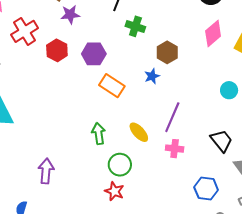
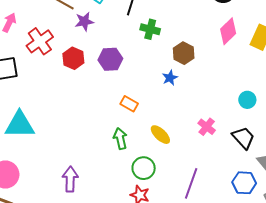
orange rectangle: (112, 86) -> (129, 104), moved, size x0.7
cyan circle: (229, 90) -> (247, 100), moved
purple line: (172, 117) -> (191, 183), moved
pink cross: (175, 149) -> (207, 127), moved, turned 36
blue hexagon: (206, 189) -> (244, 183), moved

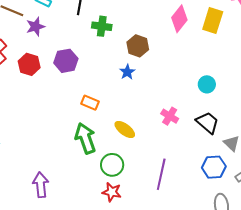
green arrow: (120, 138) -> (85, 138), size x1.4

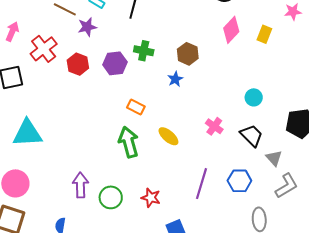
yellow rectangle: (213, 21) -> (264, 34), size x0.7
green cross: (102, 26) -> (144, 51), moved
green circle: (112, 165) -> (111, 197), moved
blue hexagon: (214, 167) -> (239, 181), moved

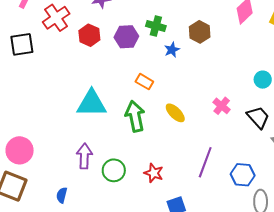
blue star: (175, 79) -> (172, 50), moved
cyan triangle: (27, 133) -> (92, 103), moved
blue hexagon: (239, 181) -> (243, 175), moved

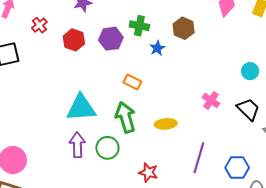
red cross: (56, 18) -> (39, 25), size x0.6
yellow ellipse: (175, 113) -> (166, 124), moved, turned -45
purple arrow: (84, 156) -> (77, 145), moved
green circle: (114, 170) -> (107, 148), moved

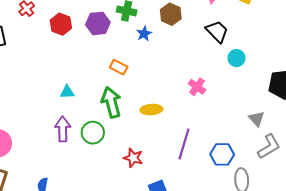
cyan triangle: (81, 108) -> (67, 92), size x0.5
black trapezoid: (248, 109) -> (217, 31), moved

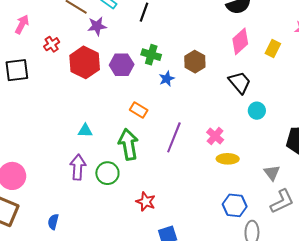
red hexagon: (61, 24) -> (85, 62), size x1.4
yellow ellipse: (151, 110) -> (228, 159), moved
purple line: (184, 144) -> (174, 137), moved

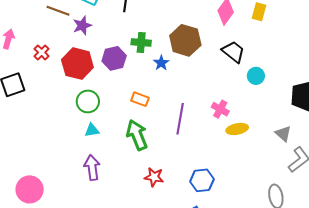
brown hexagon: (195, 62) -> (185, 40), size x1.4
green circle: (107, 173) -> (88, 101), moved
red star: (146, 202) -> (154, 177), moved
blue hexagon: (235, 205) -> (202, 180), moved

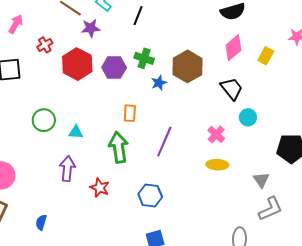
orange rectangle: (140, 99) -> (130, 113), turned 60
green circle: (88, 101) -> (44, 120), moved
pink cross: (220, 109) -> (216, 134), moved
red star: (154, 177) -> (100, 188), moved
blue hexagon: (202, 180) -> (150, 195), moved

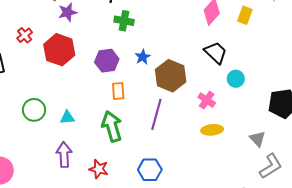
green cross: (144, 58) -> (124, 21), moved
brown hexagon: (187, 66) -> (171, 76), moved
purple hexagon: (114, 68) -> (107, 61), moved

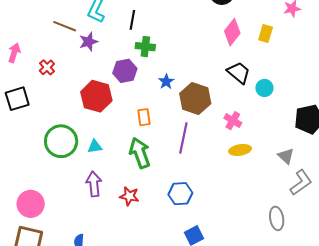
red hexagon: (59, 50) -> (96, 96), moved
purple hexagon: (107, 61) -> (125, 71), moved
cyan circle: (236, 79) -> (264, 88), moved
green circle: (34, 110) -> (61, 141), size x1.4

